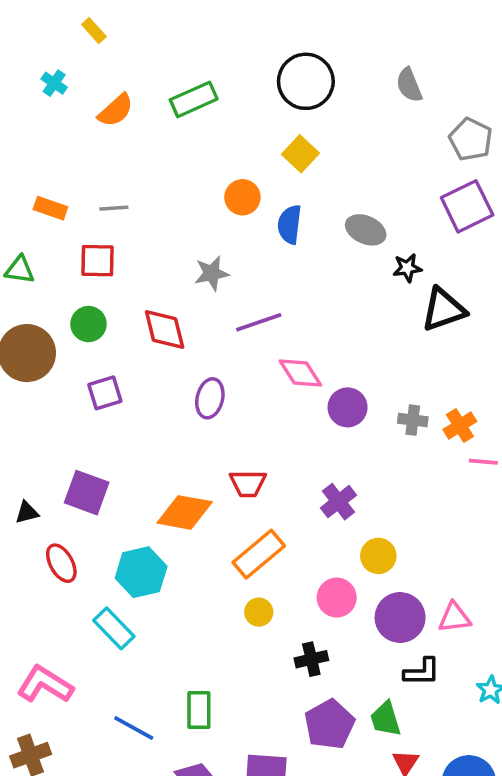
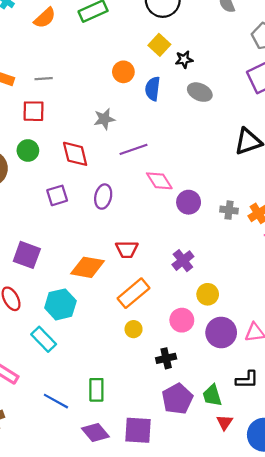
black star: (407, 268) -> (184, 59), moved
purple square: (105, 393) -> (57, 195), moved
black L-shape: (422, 672) -> (247, 380), moved

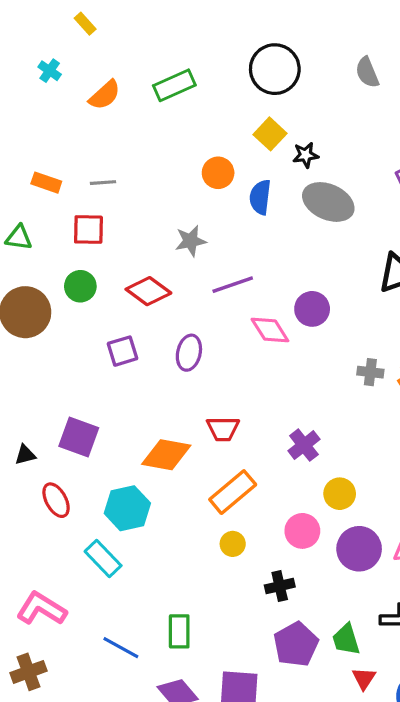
gray ellipse: (200, 92) -> (328, 202), size x1.4
red diamond: (75, 154) -> (148, 291), turned -40
purple circle: (189, 202) -> (312, 309), moved

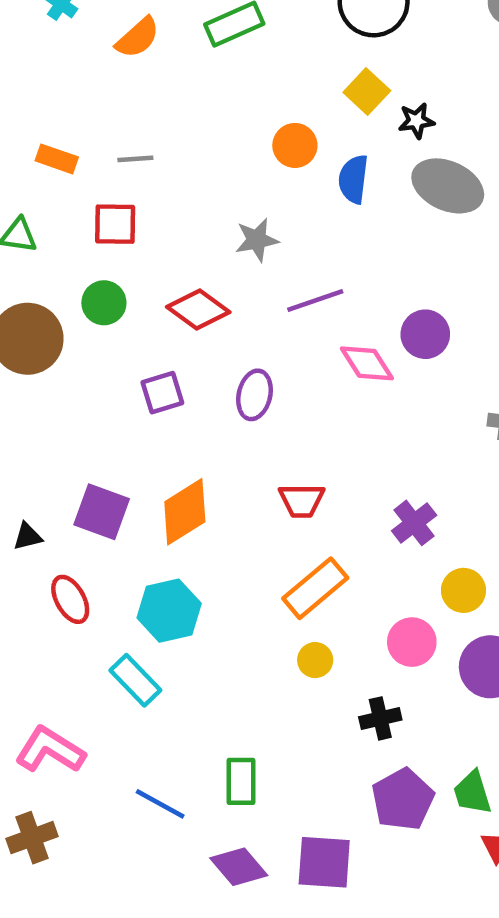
orange diamond: (166, 455) -> (185, 512), moved, turned -42

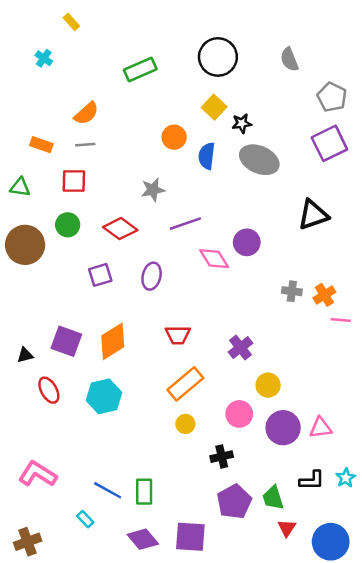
orange semicircle: (138, 38) -> (86, 113), moved
cyan rectangle: (135, 680) -> (85, 519), moved, size x0.6
blue line: (160, 804) -> (108, 490), moved
brown cross: (32, 838) -> (28, 542), moved

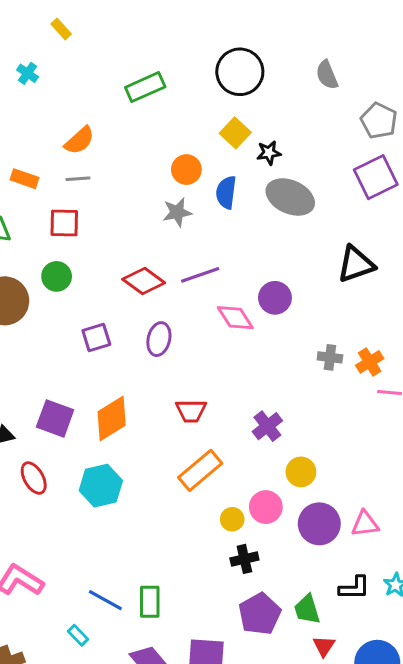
gray star: (153, 190) -> (177, 212), moved
red diamond: (120, 229) -> (144, 281), moved
yellow circle: (185, 424) -> (232, 519), moved

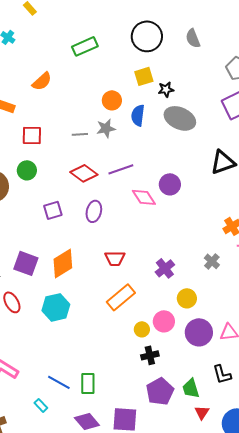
gray semicircle: (327, 75) -> (193, 38), moved
yellow square: (235, 133) -> (144, 76), turned 30
gray line: (78, 179) -> (80, 134), moved
gray cross: (330, 357) -> (212, 261), moved, turned 35
black L-shape: (354, 588) -> (222, 374), turned 75

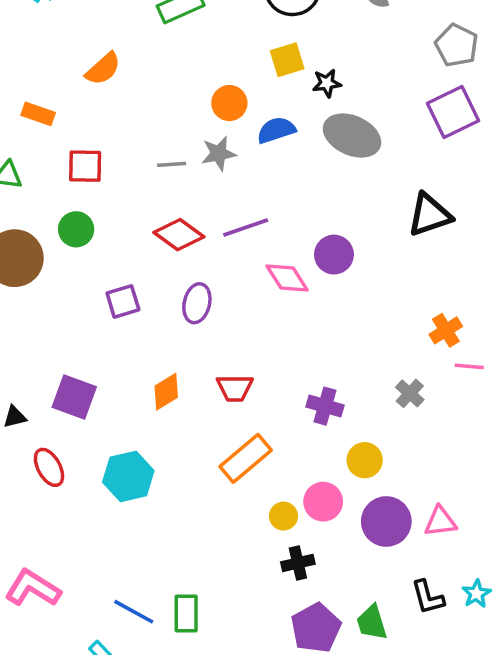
blue semicircle: (138, 115) -> (276, 130), turned 65
orange diamond: (63, 263) -> (166, 392), moved, size x0.7
purple cross: (165, 268) -> (325, 406), turned -36

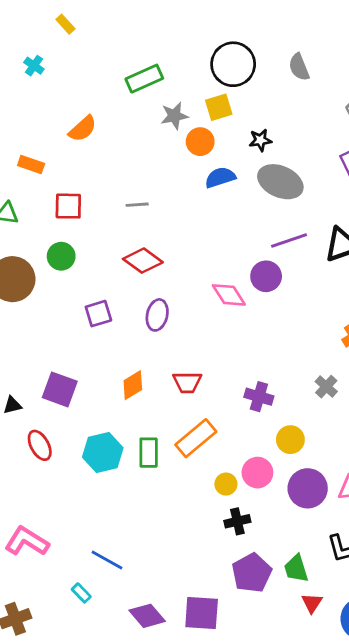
yellow square: (287, 60) -> (219, 107), moved
orange circle: (229, 103) -> (200, 142), moved
gray star: (219, 154) -> (174, 116), moved
purple line: (246, 227) -> (289, 240), moved
green rectangle: (186, 613) -> (149, 453), moved

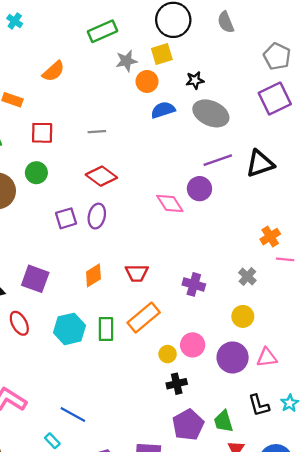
purple ellipse: (157, 315) -> (97, 216), moved
yellow circle: (290, 440) -> (243, 316), moved

